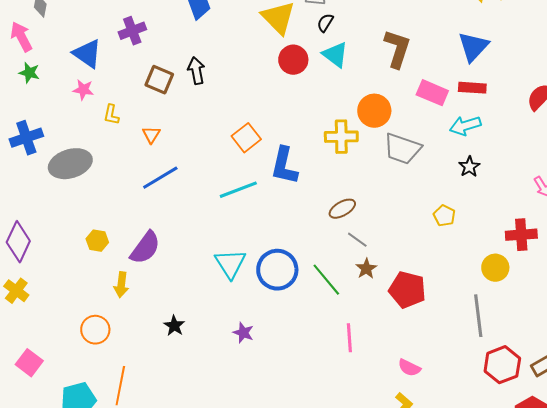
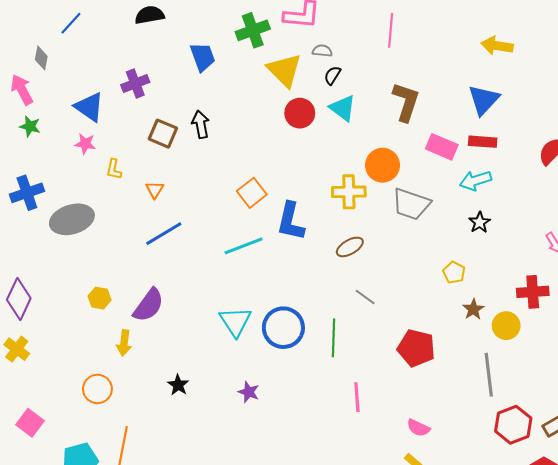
brown ellipse: (342, 209) -> (350, 247), moved
brown star: (366, 269) -> (473, 309), moved
green line: (326, 280) -> (333, 338), turned 42

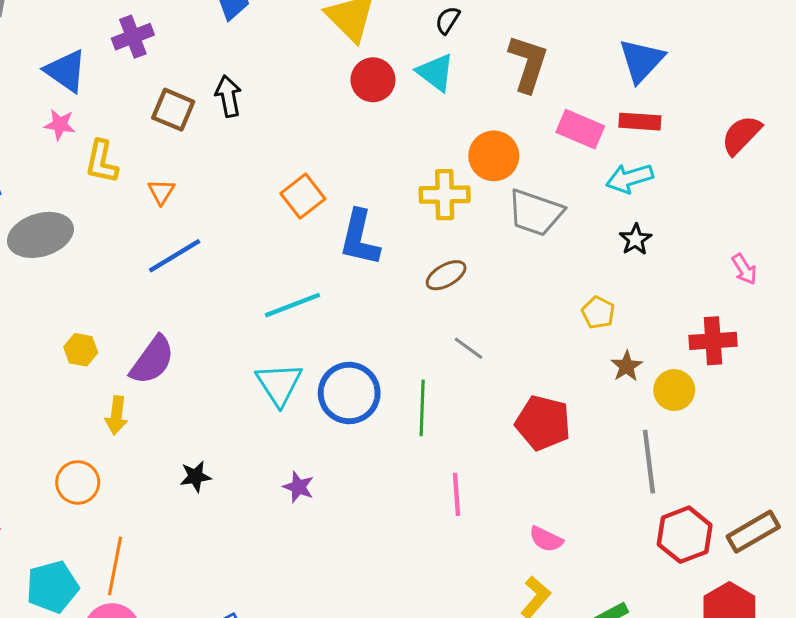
black semicircle: (332, 75) -> (448, 20), moved
yellow L-shape: (114, 169) -> (102, 162), size x1.4
cyan line: (244, 246) -> (292, 305), moved
black star: (178, 385) -> (196, 477), turned 30

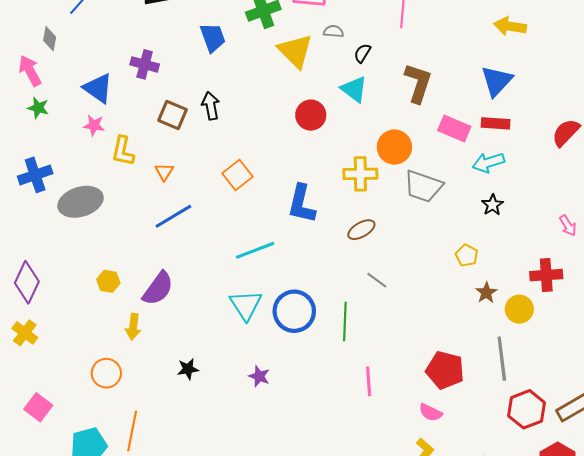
purple cross: (133, 37) -> (145, 64), turned 36
red circle: (373, 80) -> (311, 115), moved
orange square: (303, 196) -> (237, 175), moved
red pentagon: (543, 423) -> (445, 370), moved

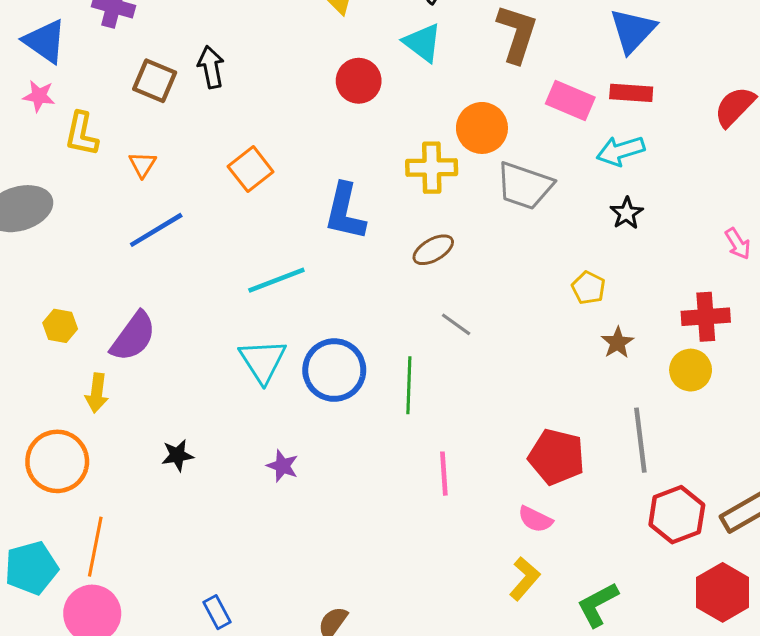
yellow circle: (519, 309) -> (691, 370), moved
orange circle: (106, 373) -> (57, 461), size x1.4

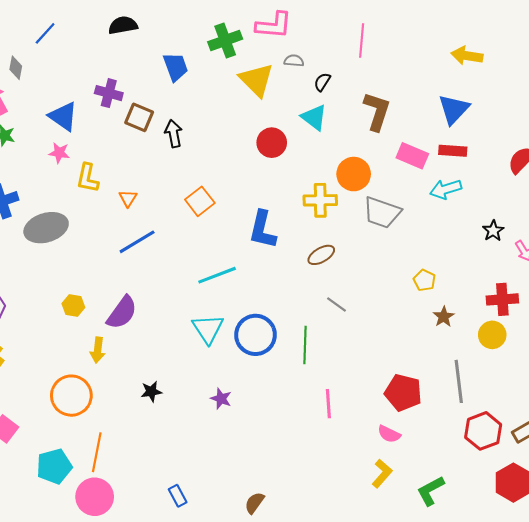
brown square: (155, 81) -> (139, 117), moved
black star: (627, 213) -> (493, 231), moved

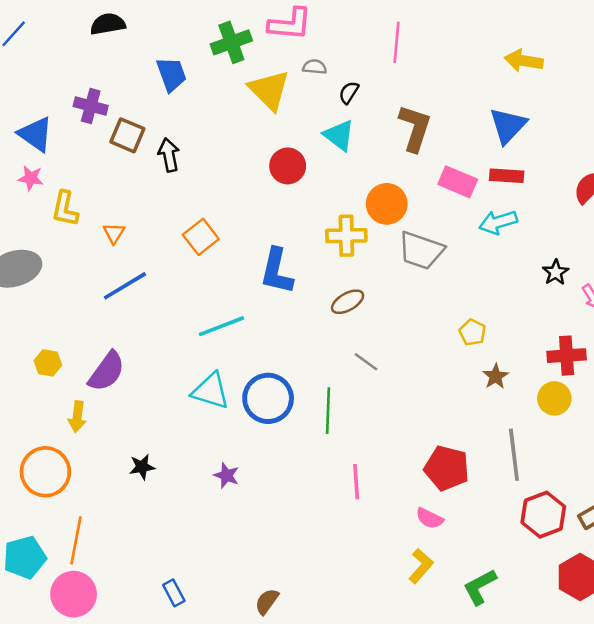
cyan triangle: (208, 329) -> (211, 391), turned -40

